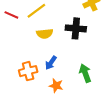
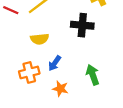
yellow semicircle: (45, 34) -> (40, 39), moved

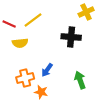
yellow semicircle: (40, 39) -> (20, 43), moved
orange star: (60, 89) -> (41, 92), moved

